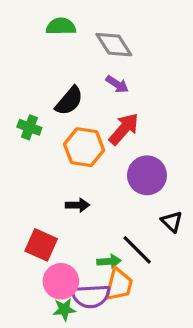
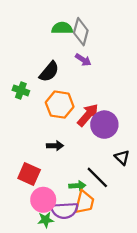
green semicircle: (61, 26) -> (62, 28), moved
gray diamond: (114, 45) -> (81, 32), turned 48
red arrow: (124, 129) -> (88, 115), moved

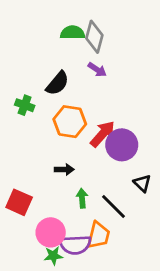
red square: (29, 174) -> (19, 202), moved
green arrow: (77, 186) -> (82, 198), moved, turned -91

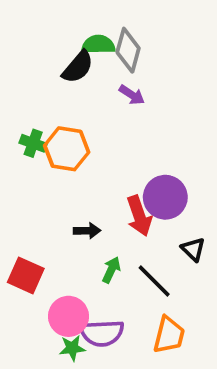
black semicircle: (57, 83) -> (78, 67), moved
orange hexagon: (70, 122) -> (67, 149), moved
red arrow: (103, 134) -> (139, 216), moved, turned 120
green arrow: (82, 198) -> (111, 270), turned 30
orange trapezoid: (98, 235) -> (169, 335), moved

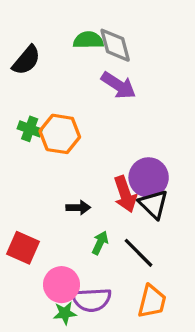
gray diamond: (128, 50) -> (115, 45), turned -30
black semicircle: (78, 67) -> (26, 60), moved
purple arrow: (132, 95) -> (118, 85), size x1.5
black triangle: (193, 249) -> (154, 204), moved, size x1.4

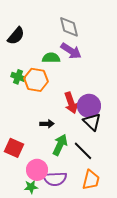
green semicircle: (88, 40) -> (51, 58), moved
red arrow: (125, 194) -> (71, 103), moved
green arrow: (100, 243) -> (60, 145), size x1.5
green star: (65, 313) -> (31, 187), moved

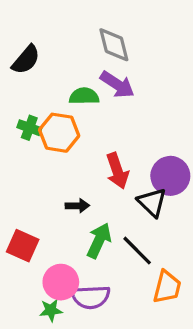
purple circle: (89, 106) -> (170, 176), moved
orange trapezoid: (91, 180) -> (167, 287), moved

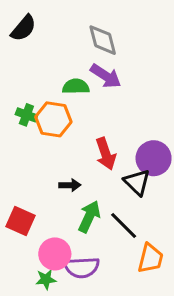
black semicircle: (26, 60) -> (23, 28), moved

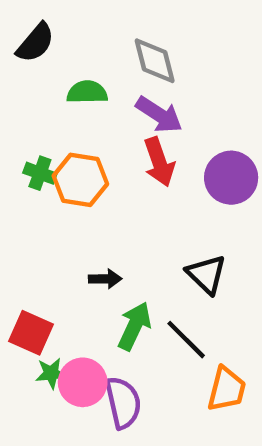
green semicircle: (76, 86) -> (87, 92), moved
red arrow: (106, 154) -> (159, 162), moved
purple circle: (154, 158) -> (231, 178), moved
purple semicircle: (82, 267) -> (123, 403), turned -100
green star: (46, 279) -> (51, 373), moved

